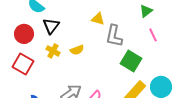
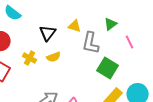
green triangle: (146, 11) -> (111, 24), moved
black triangle: (51, 26) -> (48, 33), moved

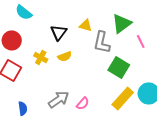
green triangle: (111, 24) -> (122, 23), size x1.5

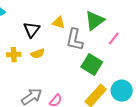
pink line: (141, 41) -> (114, 39), turned 64
yellow cross: (41, 57) -> (14, 55), turned -32

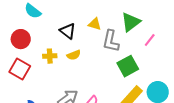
black triangle: (32, 30) -> (68, 31), turned -30
green square: (92, 65) -> (128, 66), turned 30

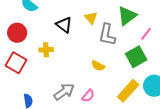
yellow triangle: (95, 24) -> (91, 18), turned 32
yellow semicircle: (74, 55) -> (98, 66), moved, turned 48
green square: (128, 66) -> (136, 57), moved

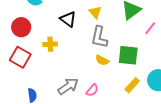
gray L-shape: (107, 35) -> (99, 37), moved
green square: (136, 57) -> (128, 55), moved, turned 35
yellow rectangle: (128, 91) -> (132, 85), size x0.7

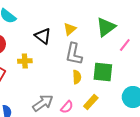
yellow triangle: (95, 12) -> (70, 29), turned 32
yellow semicircle: (102, 60) -> (77, 77), turned -120
yellow rectangle: (132, 85) -> (91, 102), moved

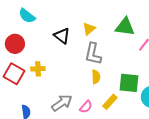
green triangle: (106, 27) -> (125, 27), turned 45
yellow cross: (25, 61) -> (38, 69), moved
green square: (103, 72) -> (129, 83), moved

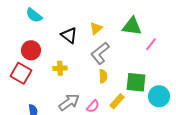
red circle: (15, 44) -> (31, 50), moved
gray L-shape: (93, 54) -> (100, 53), turned 40
yellow cross: (38, 69) -> (60, 68), moved

